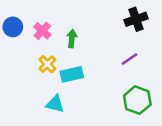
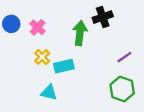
black cross: (136, 19) -> (103, 17), moved
green arrow: (72, 38) -> (80, 33), moved, size x1.5
purple line: (130, 59) -> (124, 57), moved

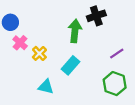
pink cross: (38, 27) -> (20, 43), moved
cyan rectangle: (64, 66) -> (71, 65), moved, turned -36

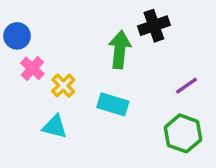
cyan rectangle: (71, 65) -> (113, 104), turned 66
cyan triangle: (46, 87) -> (55, 127), moved

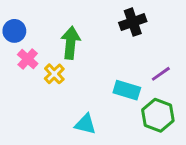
green arrow: (120, 50) -> (71, 43), moved
cyan rectangle: (113, 104) -> (127, 90), moved
cyan triangle: (55, 127) -> (85, 124), moved

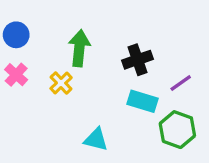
black cross: (133, 22) -> (137, 60), moved
pink cross: (28, 59) -> (16, 75), moved

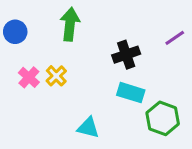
green arrow: (79, 48) -> (70, 24), moved
pink cross: (16, 75) -> (29, 77), moved
purple line: (181, 83) -> (175, 38), moved

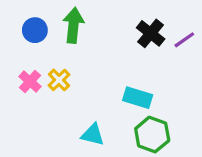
blue circle: (15, 32) -> (35, 30), moved
black cross: (126, 55) -> (151, 33), moved, turned -32
green hexagon: (163, 118) -> (152, 135), moved

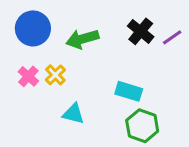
green arrow: (73, 25) -> (82, 39), moved, turned -112
blue circle: (35, 30) -> (33, 28), size x1.5
cyan triangle: (93, 135) -> (73, 114), moved

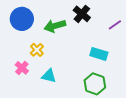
black cross: (141, 31) -> (82, 14), moved
pink cross: (28, 76) -> (22, 68), moved
cyan rectangle: (129, 91) -> (99, 54), moved

